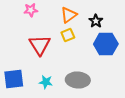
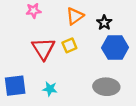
yellow square: (68, 35) -> (69, 45), moved
gray ellipse: (78, 80) -> (106, 87), moved

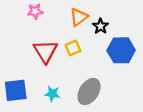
black star: (104, 23) -> (100, 26), moved
gray ellipse: (106, 87) -> (89, 92), moved, turned -60

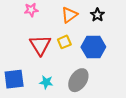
black star: (100, 26) -> (97, 15), moved
blue hexagon: (121, 50) -> (93, 47), moved

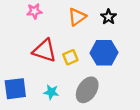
yellow square: (64, 42) -> (70, 57), moved
red triangle: (40, 45) -> (44, 51), turned -40

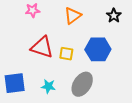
black star: (109, 17) -> (114, 16), moved
yellow square: (70, 57) -> (66, 54), turned 32

